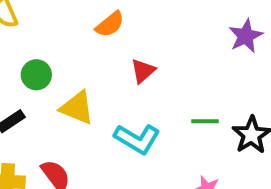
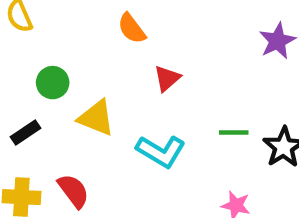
orange semicircle: (110, 24) -> (132, 28), turned 92

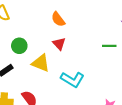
red triangle: (167, 78) -> (59, 44), moved, turned -32
green line: (234, 133) -> (109, 46), moved

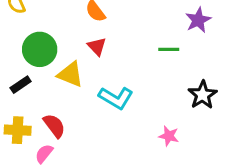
green circle: (19, 46) -> (40, 49), size x1.5

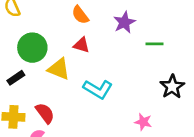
purple star: (198, 20) -> (124, 22), moved
red triangle: (97, 46) -> (81, 45), turned -30
green line: (169, 49) -> (155, 44), moved

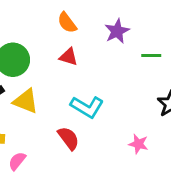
yellow triangle: (59, 69) -> (26, 101), moved
red semicircle: (45, 113) -> (68, 138), moved

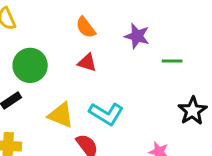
purple star: (117, 31) -> (137, 36), turned -30
yellow triangle: (26, 101) -> (61, 115), moved

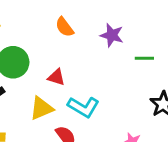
red triangle: (87, 62) -> (56, 77), moved
yellow triangle: (61, 115) -> (41, 108), turned -45

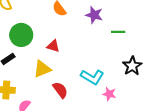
cyan L-shape: (83, 107) -> (92, 77), moved

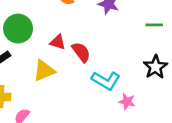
green line: (118, 32) -> (154, 25), moved
red semicircle: (60, 90) -> (81, 52), moved

